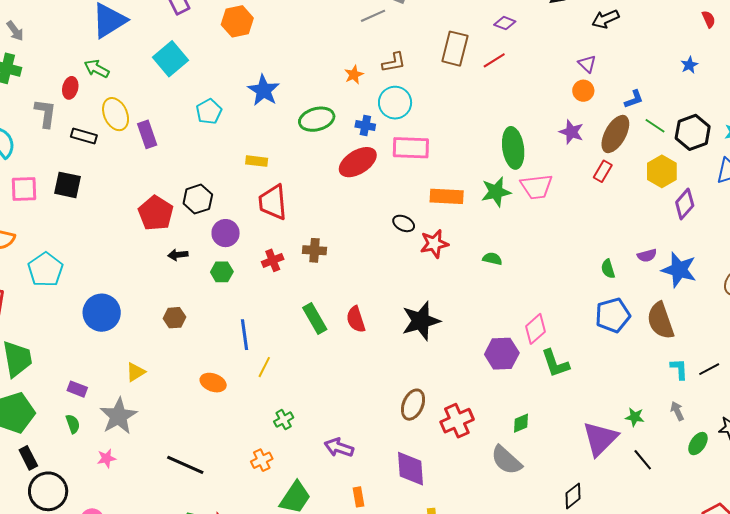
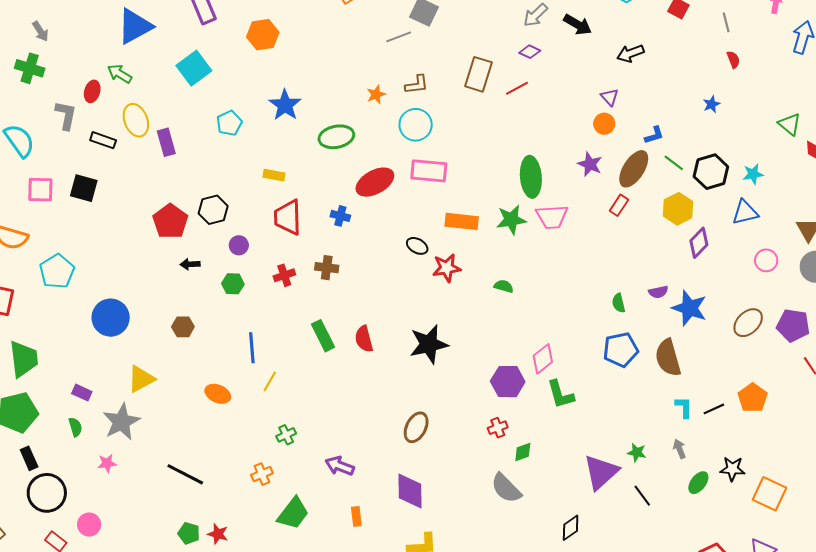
blue cross: (365, 126) -> (340, 216), moved
purple circle: (226, 233) -> (239, 245), size x0.7
yellow triangle: (136, 372) -> (141, 379), size x1.4
red cross: (457, 421) -> (498, 428), moved, size x0.6

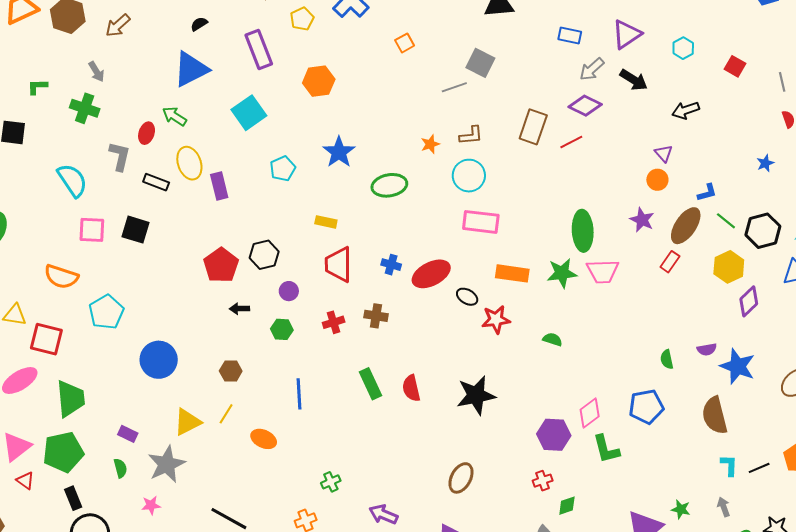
purple diamond: (530, 52) -> (585, 106), size x1.5
red ellipse: (375, 182) -> (431, 274), moved
blue pentagon: (621, 350) -> (646, 407), moved
yellow line: (270, 381) -> (226, 414), moved

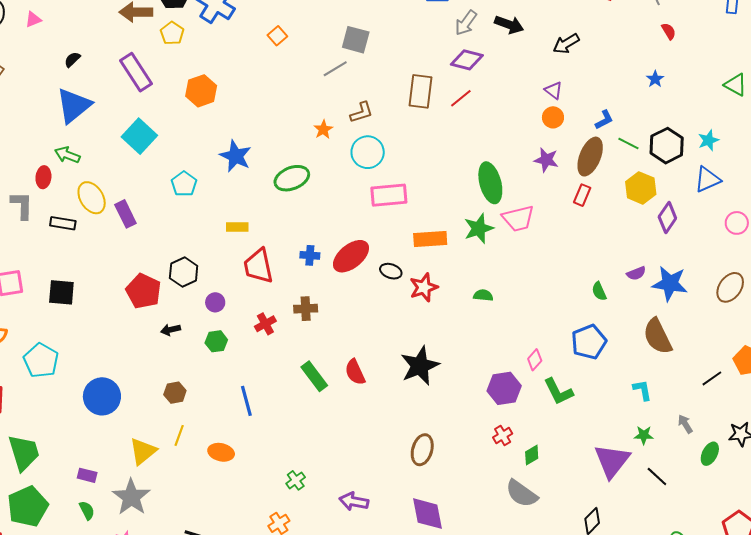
black square: (135, 230) -> (61, 292), moved
pink diamond: (590, 413) -> (535, 360), size x0.7
cyan L-shape: (729, 465) -> (642, 390), moved

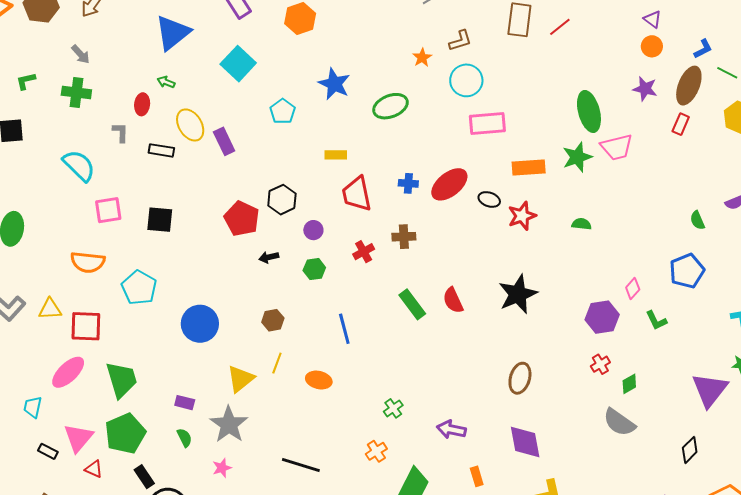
green arrow: (67, 155) -> (166, 82), size x0.7
gray L-shape: (22, 205) -> (120, 132), size x0.7
green L-shape: (558, 392) -> (656, 320), size x0.7

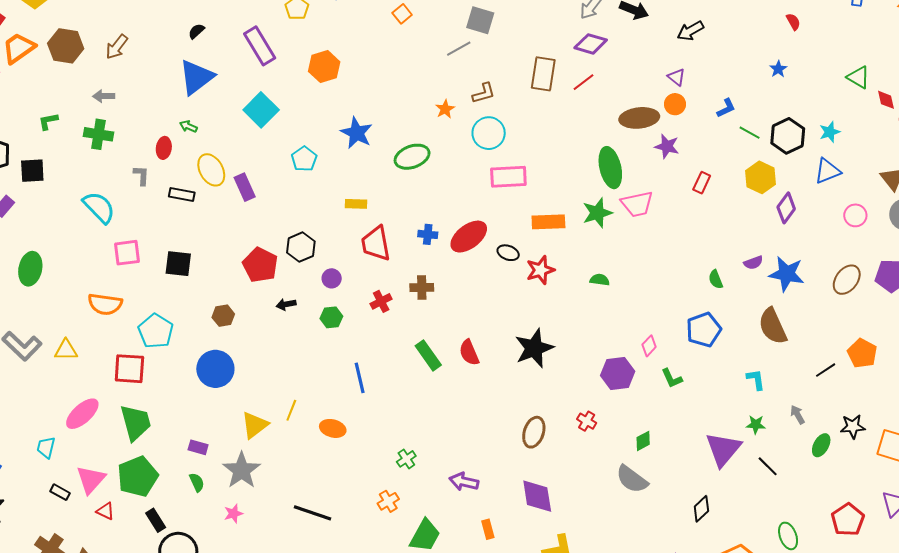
gray arrow: (81, 54) -> (104, 96), turned 130
brown ellipse: (689, 86) -> (639, 118), moved, turned 60
brown hexagon: (273, 320) -> (223, 316), moved
red square: (86, 326) -> (129, 369), moved
red cross: (600, 364) -> (587, 421), moved, turned -30

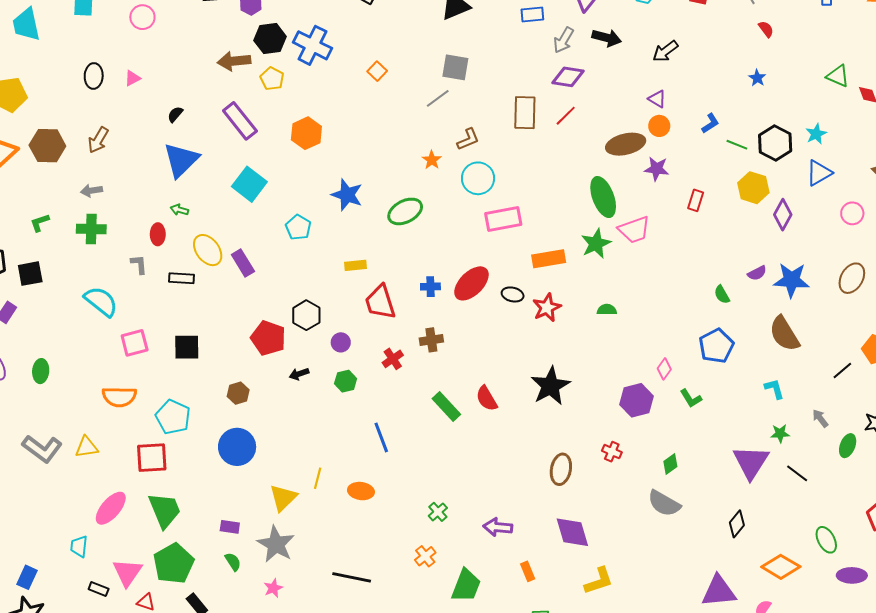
green ellipse: (30, 269) -> (41, 371), size x0.7

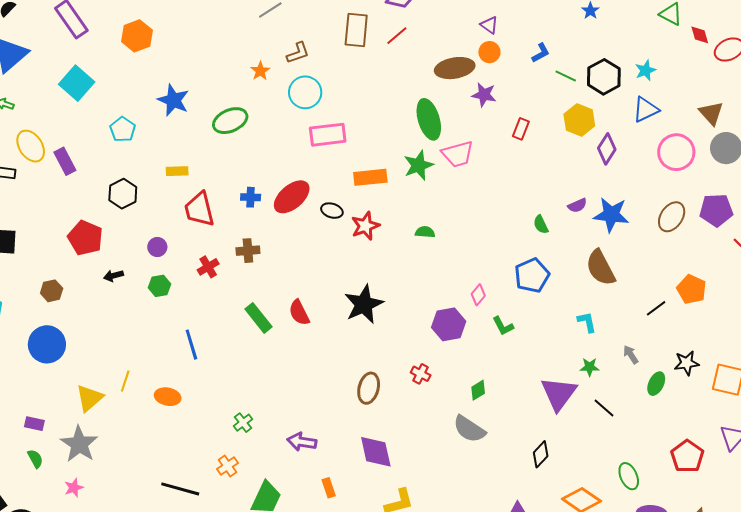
pink circle: (852, 213) -> (676, 152), size x1.6
black hexagon: (306, 315) -> (123, 194), moved
black line: (352, 577) -> (180, 489), moved

